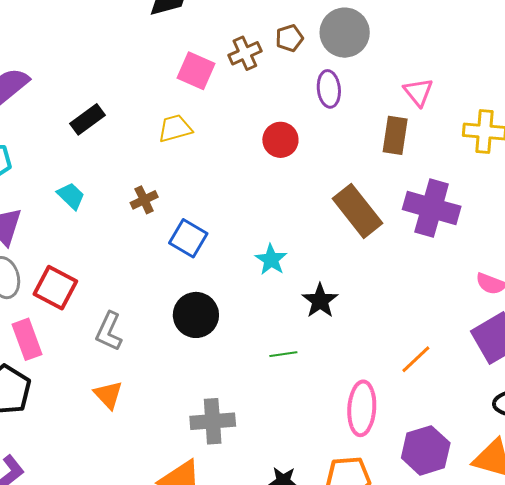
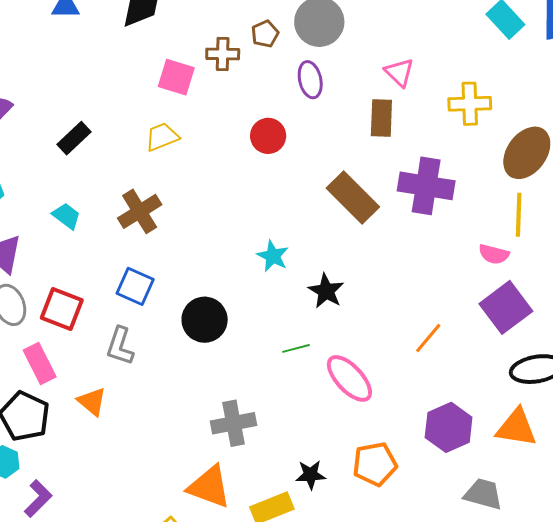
brown cross: (245, 53) -> (223, 54), turned 32
brown cross: (144, 200) -> (140, 211), size x1.6
blue square: (188, 238) -> (135, 286), moved
orange triangle: (108, 395) -> (92, 402), moved
pink ellipse: (362, 408) -> (349, 378), moved, turned -40

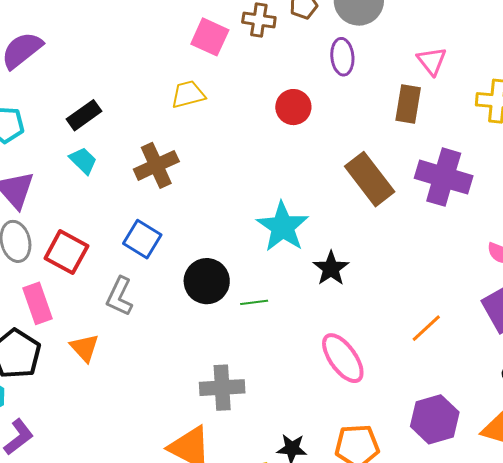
black rectangle: (74, 138) -> (84, 115), moved
cyan star: (273, 256) -> (283, 227), size x1.6
green line: (296, 348) -> (254, 302), moved

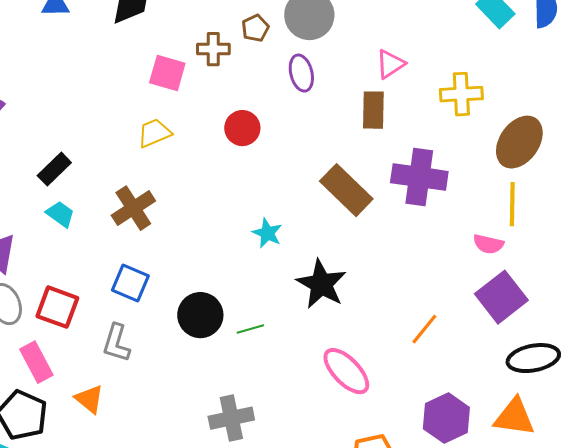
pink triangle: (432, 61) -> (390, 64), turned 44
red circle: (293, 107) -> (242, 128), moved
cyan star: (283, 227) -> (267, 233), moved, size x0.6
black star: (331, 268) -> (321, 284), size x1.4

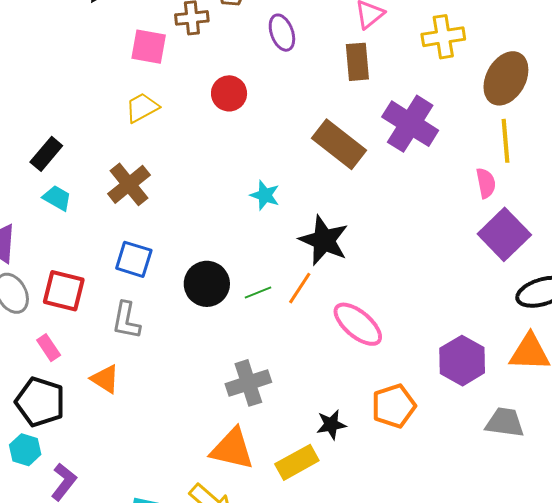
purple cross: (419, 177) -> (410, 124), turned 30
pink semicircle: (488, 244) -> (486, 183), turned -108
orange line: (424, 329) -> (300, 288), moved
pink rectangle: (36, 362) -> (49, 348), size x0.7

